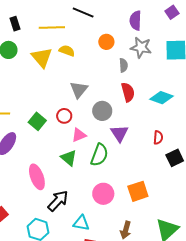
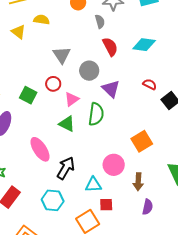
yellow triangle: (42, 57) -> (18, 32), size x0.7
red semicircle: (158, 138) -> (150, 84), turned -56
pink circle: (103, 194) -> (114, 165), moved

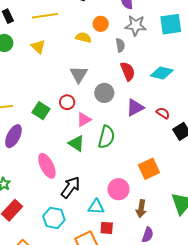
yellow semicircle: (41, 20) -> (83, 37), moved
purple triangle: (111, 89) -> (135, 107), moved, turned 42

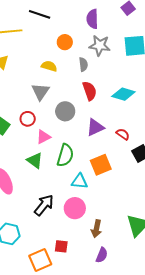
yellow semicircle: (83, 37) -> (49, 66), moved
orange square: (149, 169) -> (101, 165), moved
black arrow: (71, 187) -> (44, 205), moved
cyan triangle: (96, 207) -> (80, 181), moved

